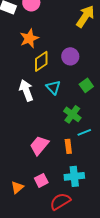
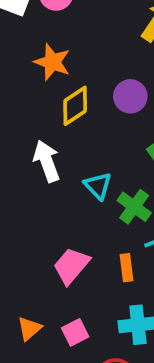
orange star: (29, 38) -> (52, 62), turned -30
cyan triangle: (53, 87) -> (98, 186), moved
orange triangle: (17, 187) -> (29, 329), moved

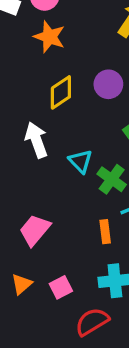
orange star: (52, 62) -> (49, 37), moved
pink trapezoid: (71, 266) -> (35, 230), moved

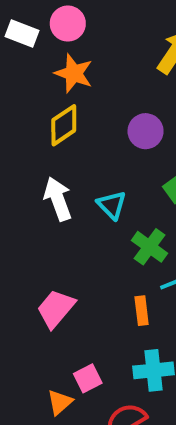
yellow diamond: (61, 92) -> (64, 125), moved
cyan triangle: (81, 161) -> (112, 205), moved
orange triangle: (22, 284) -> (60, 402), moved

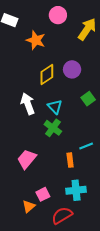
pink circle: (68, 24) -> (58, 15), moved
yellow diamond: (64, 125) -> (47, 74), moved
green cross: (150, 247) -> (53, 128), moved

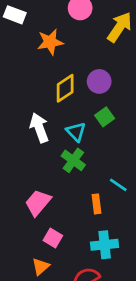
orange star: (36, 40) -> (50, 42), turned -30
green square: (88, 99) -> (105, 117), moved
cyan line: (86, 146) -> (118, 185), turned 56
pink square: (43, 194) -> (53, 238), moved, turned -32

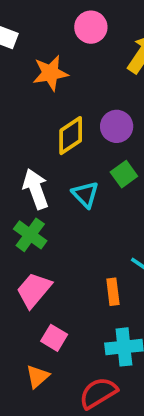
green cross: (73, 160) -> (30, 235), moved

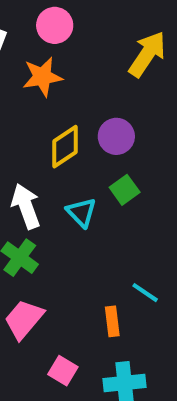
pink circle: (91, 27) -> (55, 25), moved
pink square: (54, 338) -> (63, 371), moved

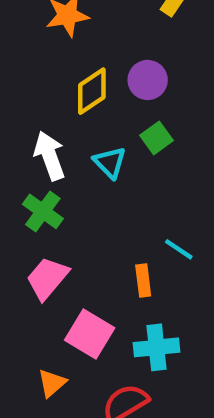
pink square: (63, 371) -> (90, 334), size x1.5

